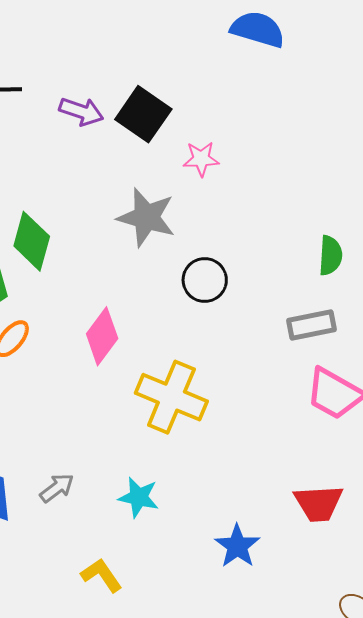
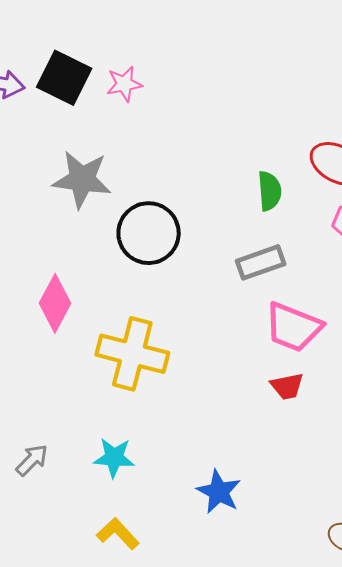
pink star: (201, 159) -> (124, 84), moved
black circle: (205, 280) -> (149, 233), size x1.4
red trapezoid: (319, 503) -> (287, 386), moved, size x0.7
yellow L-shape: (101, 575) -> (118, 534), moved

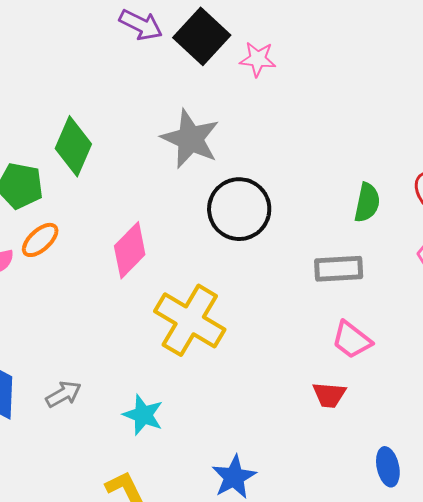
pink trapezoid: (293, 327) -> (352, 340), size x0.7

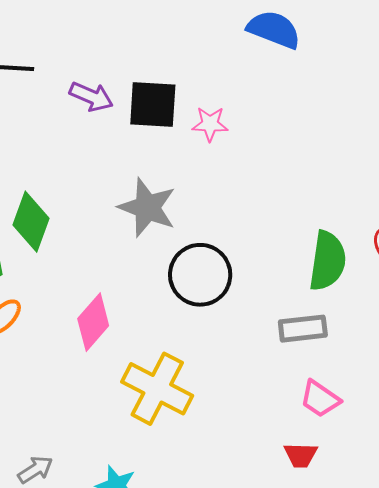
black square: (202, 36) -> (153, 104), turned -36
green semicircle: (367, 203) -> (327, 261), size x1.5

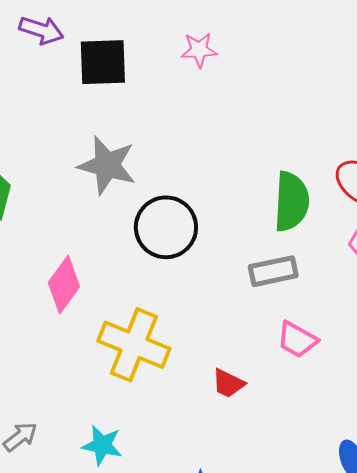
purple arrow: (91, 97) -> (41, 30), moved
pink star: (210, 124) -> (199, 50), moved
red trapezoid: (301, 455) -> (228, 383), moved, turned 30

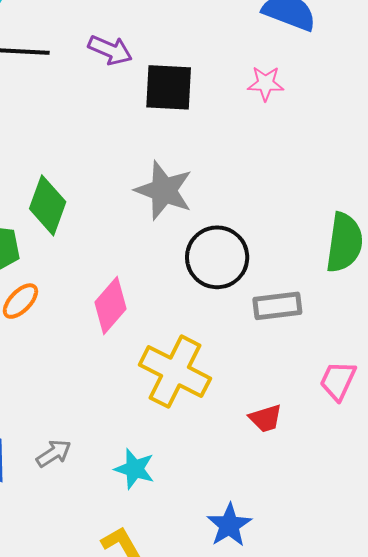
gray rectangle: (273, 271) -> (277, 306), moved
pink trapezoid: (297, 340) -> (338, 381), turned 81
red trapezoid: (228, 383) -> (266, 418), turned -48

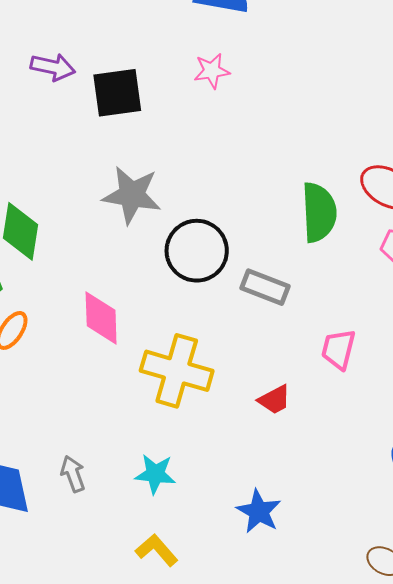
pink diamond: (110, 305) -> (101, 318), turned -32
gray rectangle: (277, 306) -> (265, 287), turned 39
gray arrow: (54, 453) -> (73, 474), turned -66

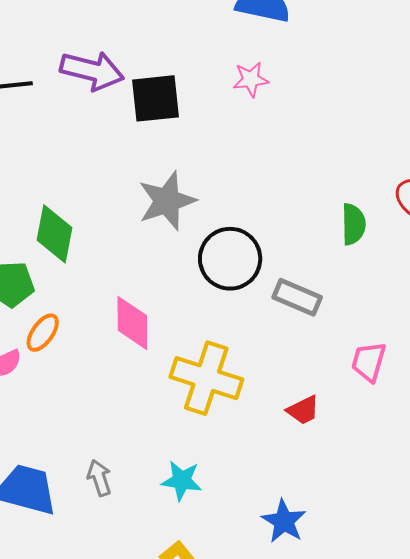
purple arrow: (53, 67) -> (92, 71), size x1.4
gray star: (132, 195) -> (167, 201), turned -30
green semicircle: (319, 212) -> (353, 224), size x0.7

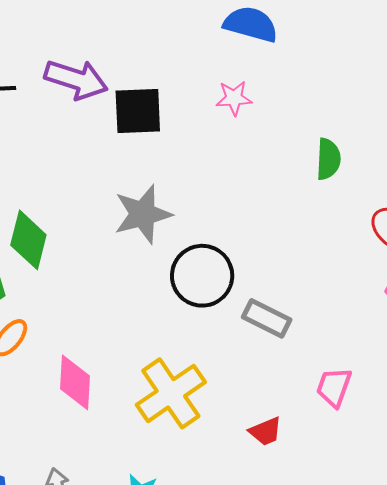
green semicircle: (353, 224) -> (328, 159), moved
pink diamond: (132, 323) -> (75, 382), moved
yellow cross: (206, 378) -> (171, 393), turned 34

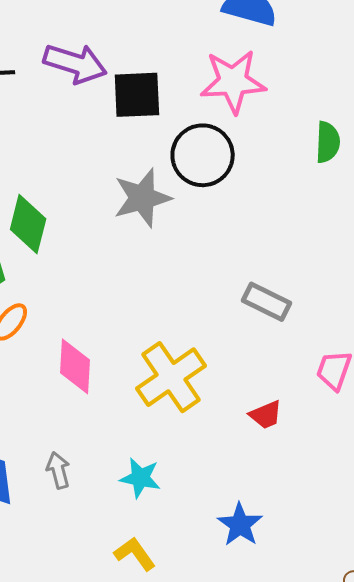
pink star: (234, 98) -> (233, 82), size x1.8
black circle: (202, 276) -> (203, 155), moved

